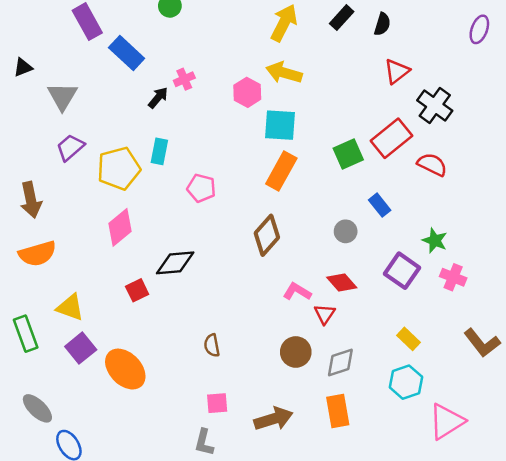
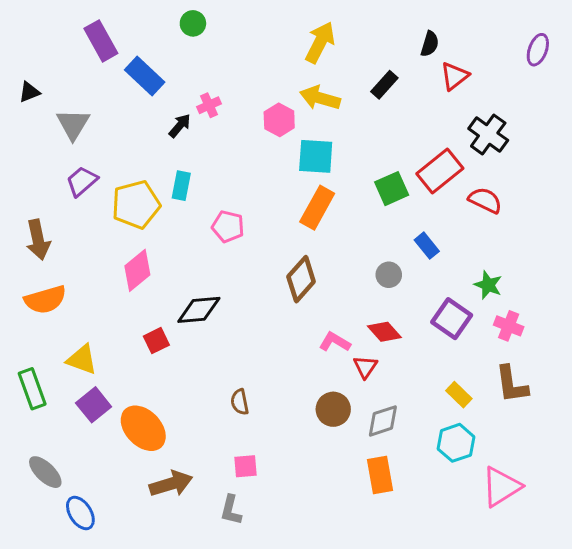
black rectangle: (342, 18) -> (384, 85), moved
red triangle: (397, 71) -> (455, 76), moved
brown L-shape: (482, 343) -> (512, 384), moved, turned 30
brown arrow: (273, 419) -> (171, 484), moved

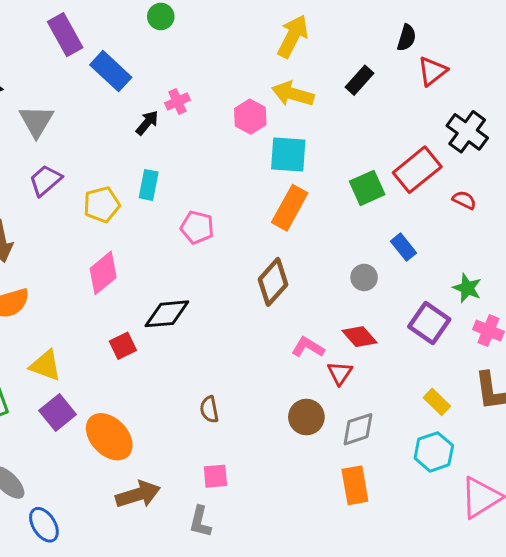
red semicircle: (485, 200) -> (464, 200), size x0.7
yellow pentagon: (136, 205) -> (102, 205), size x0.7

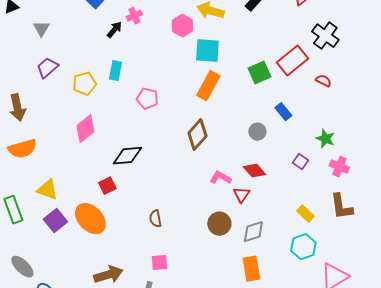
gray triangle: (36, 121) -> (41, 29), size x0.7
purple square: (429, 323) -> (300, 162), size x0.6
red square: (123, 346) -> (107, 186), moved
orange ellipse: (109, 437) -> (90, 219), moved

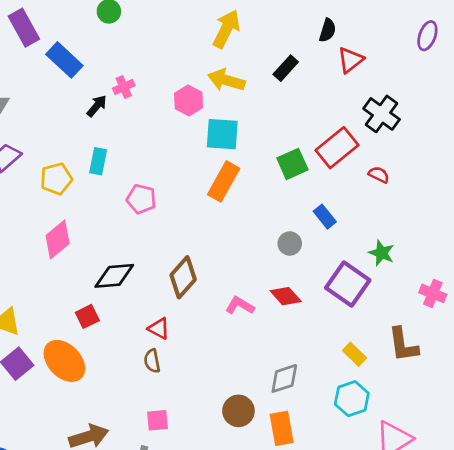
brown diamond: (197, 135) -> (183, 277), moved
purple square: (300, 162) -> (348, 284), size x2.0
pink cross: (339, 167) -> (433, 293), moved
red triangle: (241, 195) -> (159, 329), moved, turned -36
brown circle: (219, 224) -> (238, 411), moved

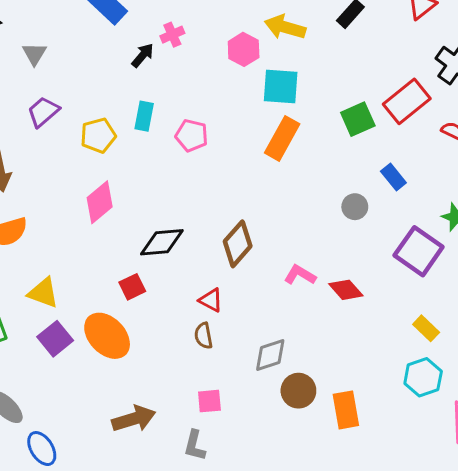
pink pentagon: (141, 199) -> (192, 135), moved
red diamond: (286, 296) -> (346, 290), moved
gray diamond: (284, 378) -> (270, 355), moved

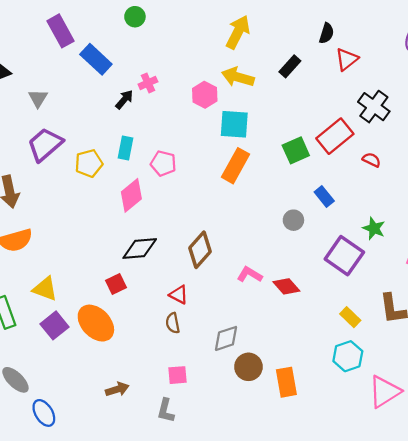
purple trapezoid: (43, 112) -> (45, 144), size x1.4
pink diamond: (100, 202) -> (131, 195), moved
brown arrow: (134, 419) -> (117, 389), size x0.7

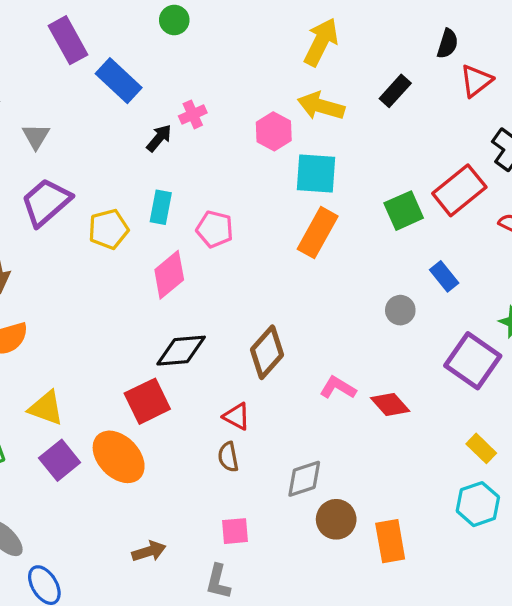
red square: (116, 284) -> (147, 401), size x1.5

